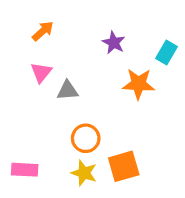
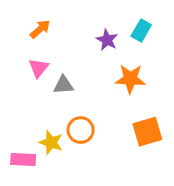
cyan rectangle: (167, 53) -> (141, 31), moved
orange square: (124, 166) -> (147, 132), moved
yellow star: (84, 173) -> (51, 142), moved

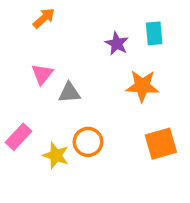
orange arrow: (40, 29) -> (44, 18), moved
cyan rectangle: (141, 31) -> (154, 33), turned -35
pink rectangle: (23, 160) -> (18, 137), moved, turned -50

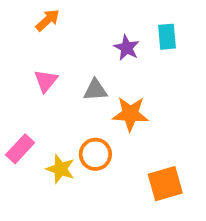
orange star: (142, 86) -> (130, 114), moved
gray triangle: (69, 93) -> (95, 90), moved
orange square: (161, 144) -> (165, 184), moved

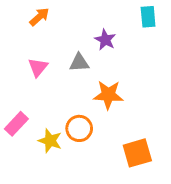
cyan rectangle: (167, 37) -> (148, 17), moved
gray triangle: (95, 90) -> (79, 63), moved

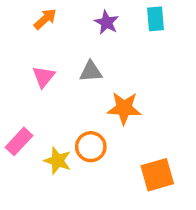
cyan rectangle: (148, 17) -> (156, 19), moved
purple star: (105, 40) -> (107, 22), moved

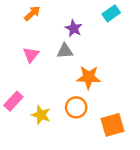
cyan rectangle: (156, 19) -> (111, 13), turned 60
purple star: (107, 22) -> (74, 28), moved
orange circle: (91, 147) -> (76, 107), moved

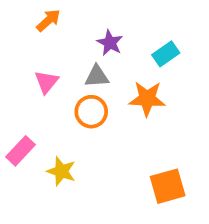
cyan rectangle: (111, 13) -> (166, 54), moved
orange star: (89, 77) -> (147, 99), moved
orange circle: (76, 107) -> (91, 112), moved

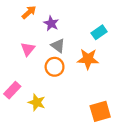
purple star: (110, 43) -> (51, 23), moved
gray triangle: (97, 76) -> (58, 46), turned 40

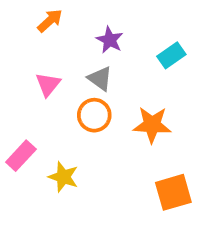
purple star: (51, 23) -> (110, 40), moved
orange star: (88, 59) -> (152, 125), moved

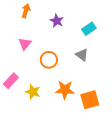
orange arrow: (50, 21) -> (26, 11), turned -32
gray triangle: (100, 79) -> (82, 55), moved
orange star: (152, 125) -> (65, 90), moved

